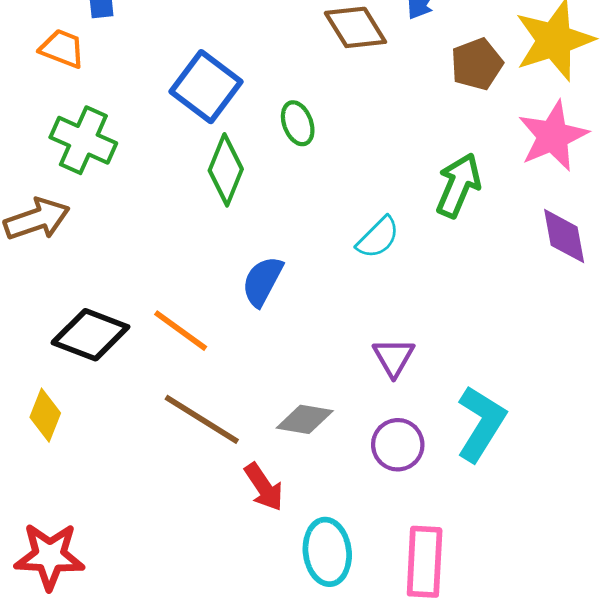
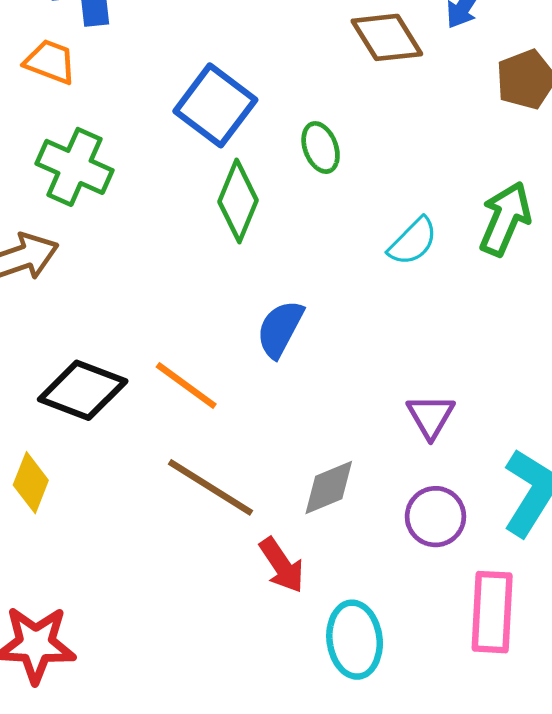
cyan semicircle: (378, 237) -> (413, 241), moved
gray diamond: (305, 419) -> (329, 487), turned -32
pink rectangle: (425, 562) -> (492, 612), moved

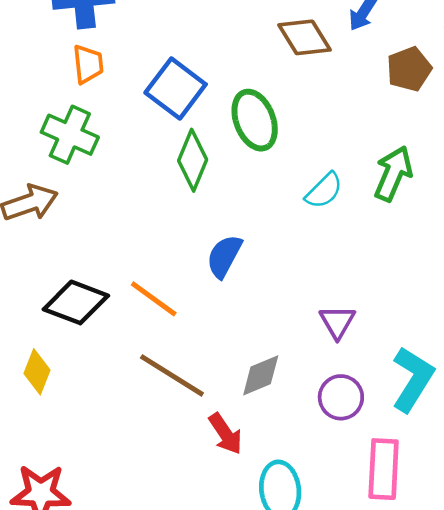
orange trapezoid: (50, 62) -> (88, 64), moved, turned 63
green ellipse: (321, 148) -> (255, 120), size x1.6

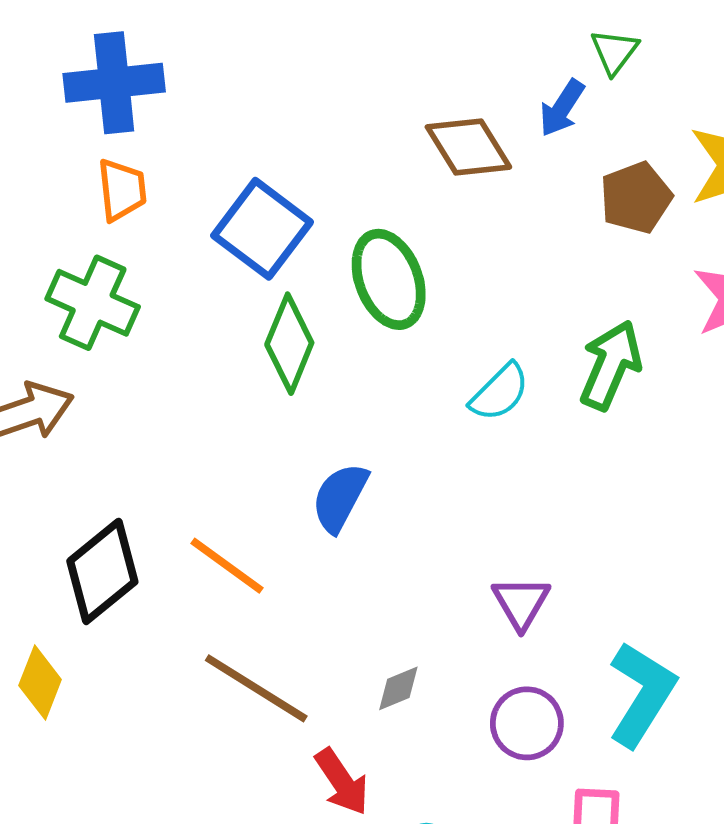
black diamond: (76, 302) -> (102, 571), turned -60
gray diamond: (261, 375) -> (398, 688), size x0.7

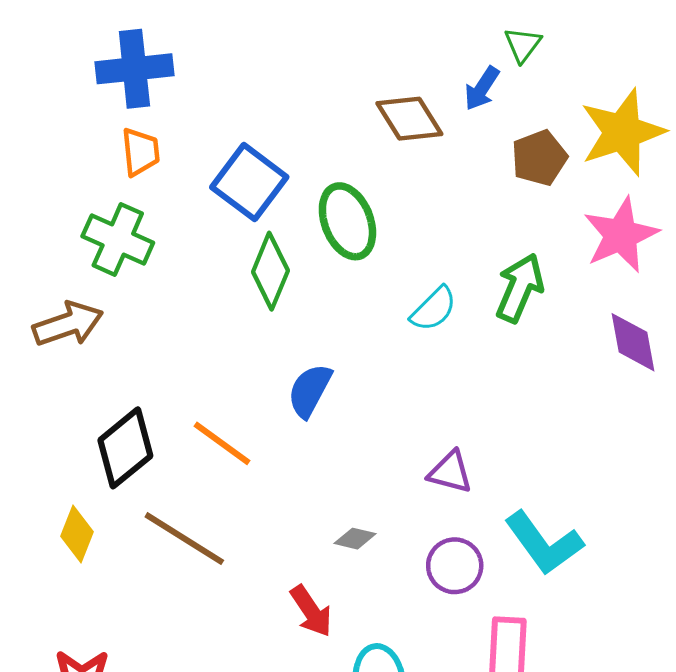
purple triangle: (521, 603) -> (450, 472), turned -45
brown line: (256, 688) -> (184, 539), moved
gray diamond: (398, 688) -> (355, 539), turned 36
cyan L-shape: (642, 694) -> (544, 543), turned 112

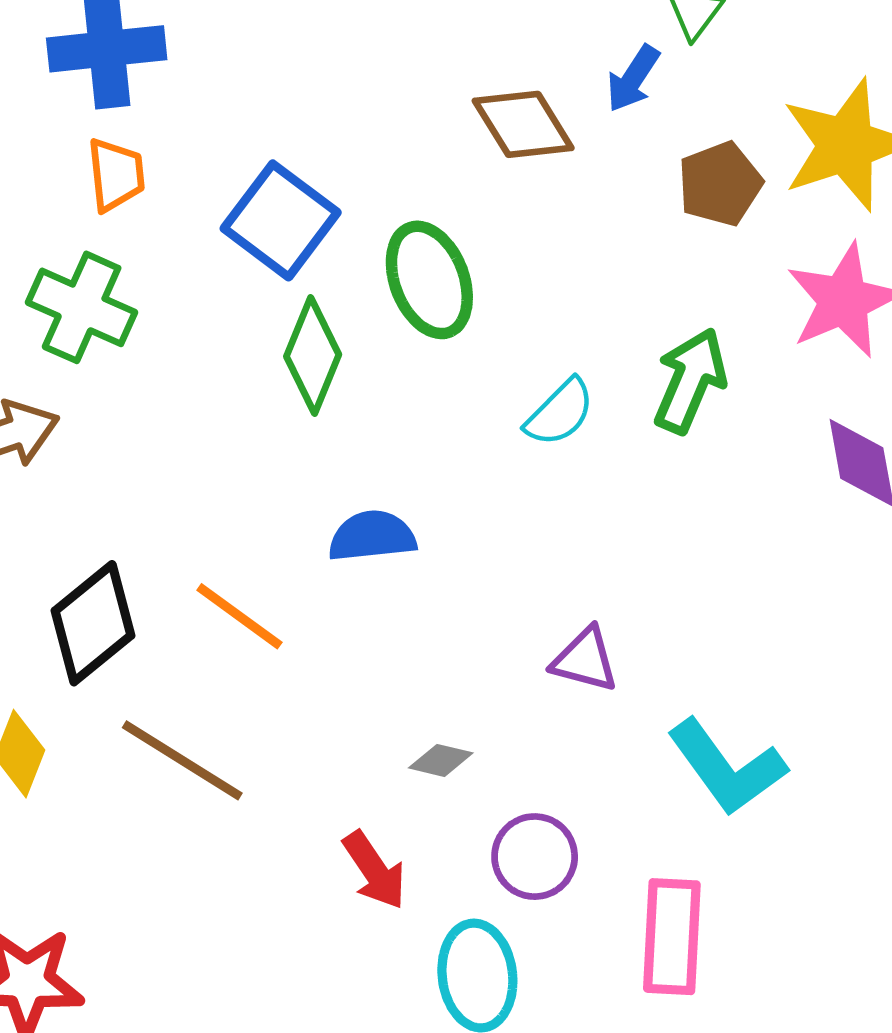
blue semicircle: (310, 391) -> (372, 536), turned 56
purple circle: (455, 566) -> (535, 857), moved

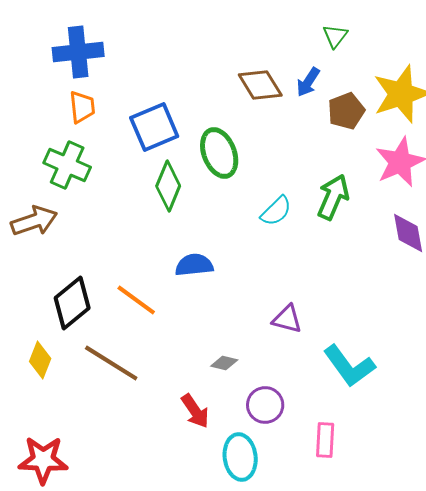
blue arrow: (633, 79) -> (308, 82), moved
blue square: (281, 220) -> (154, 127), turned 30
pink rectangle: (672, 937) -> (325, 440), size x0.7

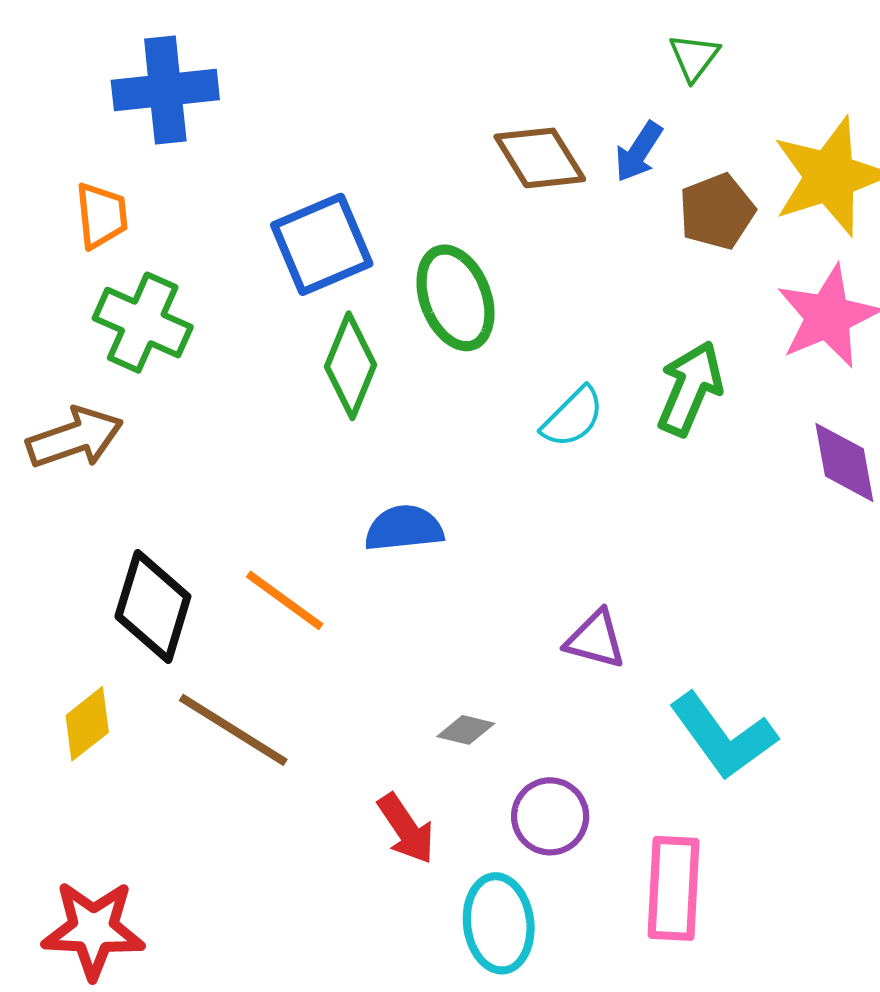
orange trapezoid: (82, 107) -> (102, 216), moved
black diamond: (72, 303) -> (153, 606), turned -34
yellow diamond: (40, 360) -> (87, 724), turned 30
pink rectangle: (325, 440) -> (674, 888), size x1.4

